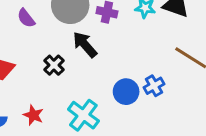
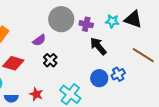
purple semicircle: (26, 18) -> (39, 40), moved, turned -88
black arrow: (85, 45) -> (98, 46), moved

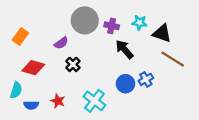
black triangle: (133, 19) -> (162, 33), moved

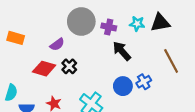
black triangle: (162, 33) -> (160, 23), moved, turned -30
orange rectangle: (20, 37) -> (16, 38), turned 70
brown line: (173, 59) -> (171, 61), turned 30
red diamond: (33, 68) -> (44, 69), moved

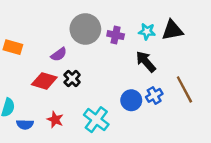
black arrow: (122, 51) -> (146, 62), moved
brown line: (171, 61) -> (184, 89), moved

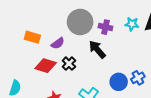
orange rectangle: (13, 47) -> (32, 37), moved
black arrow: (146, 62) -> (97, 49), moved

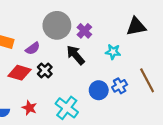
cyan star: (132, 24) -> (113, 52), moved
purple cross: (105, 27) -> (84, 31), turned 32

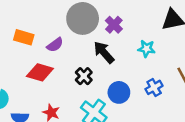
black cross: (45, 70) -> (84, 76), moved
blue circle: (99, 90) -> (119, 92), moved

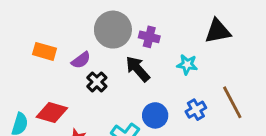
purple cross: (114, 25) -> (149, 37), turned -30
red diamond: (40, 72) -> (52, 113), moved
black cross: (84, 76) -> (97, 82), moved

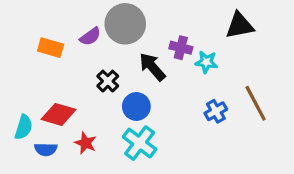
purple cross: (149, 37) -> (181, 48), moved
purple semicircle: (81, 60) -> (90, 37), moved
blue circle: (155, 115) -> (136, 106), moved

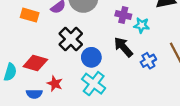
black arrow: (152, 67) -> (123, 47), moved
black cross: (108, 81) -> (71, 39), size x1.5
blue semicircle: (46, 149) -> (34, 94), moved

